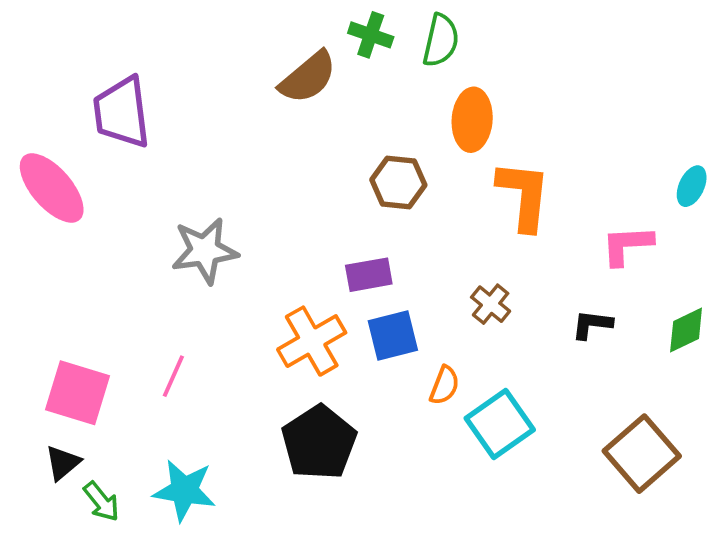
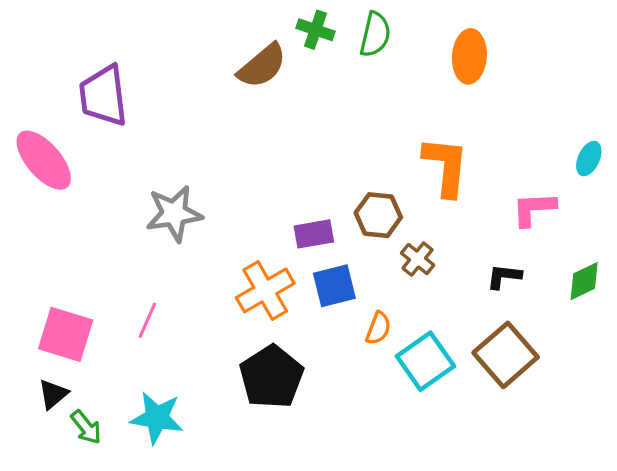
orange ellipse: (472, 120) -> (469, 56), moved
brown hexagon: (398, 182) -> (378, 215), moved
brown square: (642, 454) -> (506, 355), moved

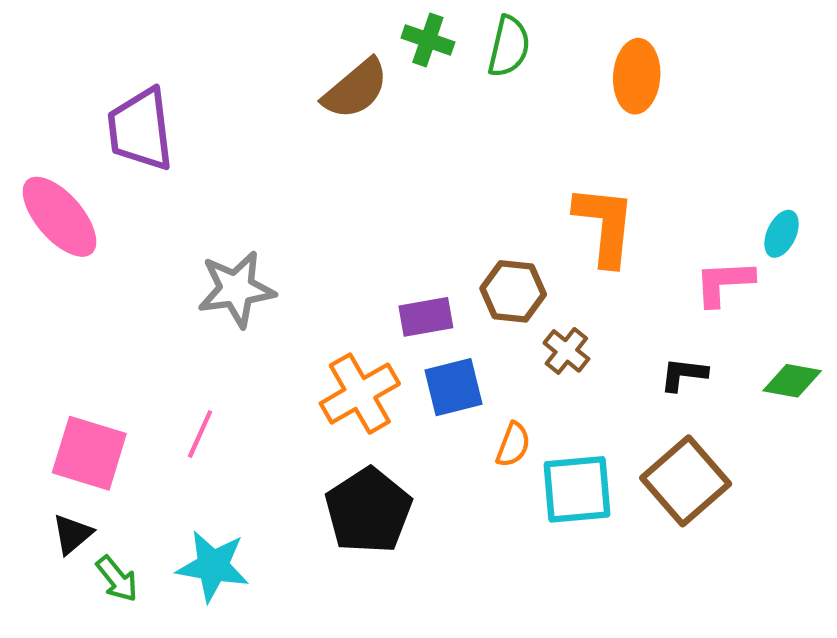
cyan ellipse: (589, 159) -> (782, 234), moved
green diamond: (584, 281) -> (792, 381), turned 36
cyan square: (425, 361) -> (577, 489), turned 30

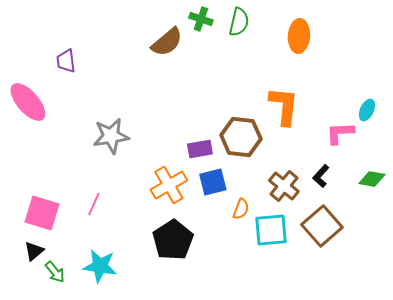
purple trapezoid: (140, 129) -> (66, 61), size x0.6
brown hexagon: (513, 291) -> (241, 137), size x1.4
brown cross: (566, 351) -> (284, 186), moved, size x1.4
black L-shape: (684, 374) -> (321, 176), turned -55

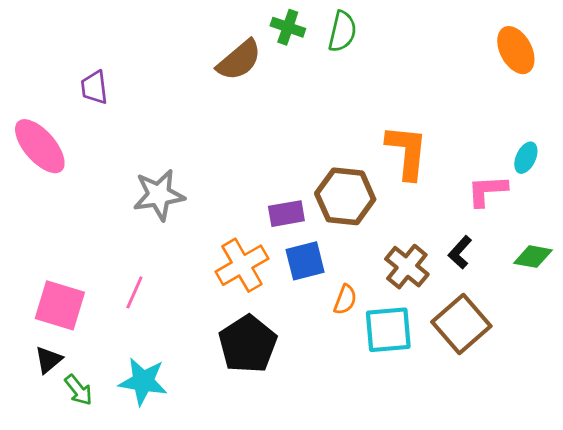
orange ellipse: (299, 36) -> (516, 50), moved, turned -32

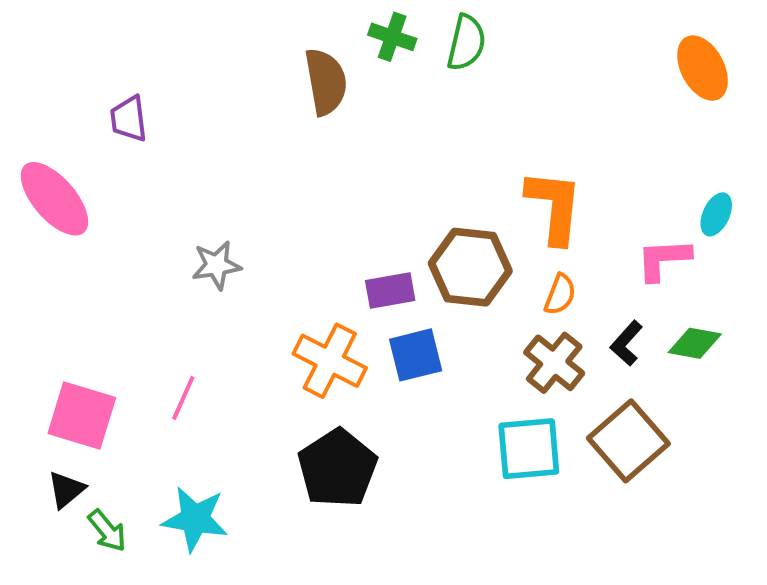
brown semicircle: (239, 60) -> (326, 82), turned -60
gray star: (159, 195) -> (216, 265), size x0.7
green diamond: (533, 257) -> (695, 343), moved
orange cross: (242, 265) -> (330, 361), turned -33
orange semicircle: (345, 300) -> (560, 294), moved

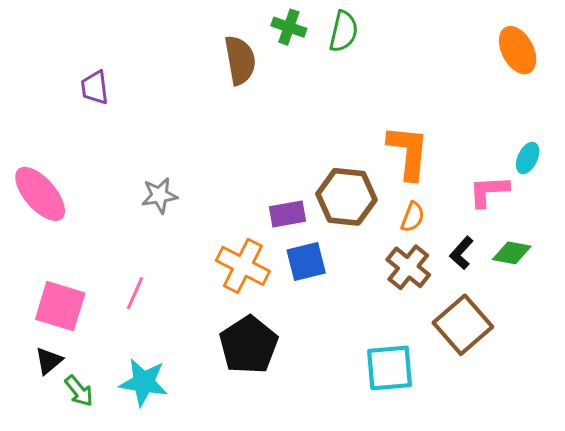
pink ellipse: (54, 199) -> (40, 194), moved
cyan square: (529, 449) -> (390, 368), moved

